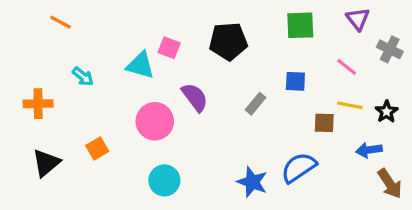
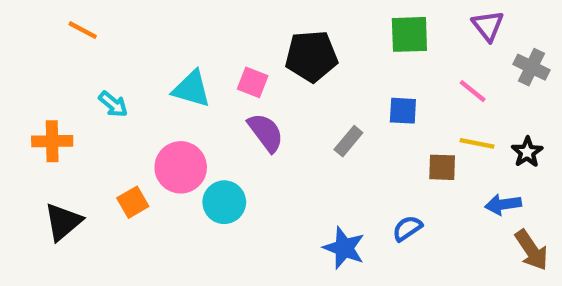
pink square: (169, 48) -> (253, 82), moved
pink circle: (155, 121) -> (181, 167), moved
blue semicircle: (299, 168) -> (407, 228), size x0.6
cyan circle: (164, 180) -> (224, 202), moved

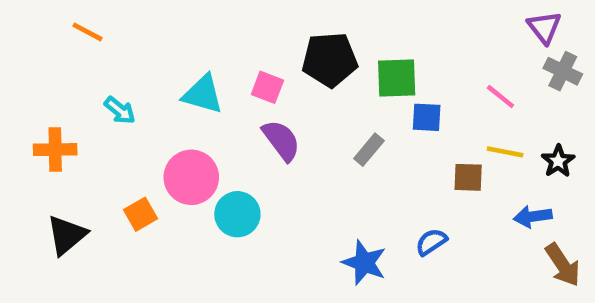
purple triangle: (488, 26) -> (544, 27), moved
green square: (409, 34) -> (397, 78), moved

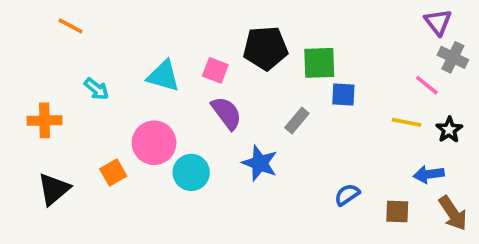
pink line: (500, 97) -> (427, 85), moved
brown square: (468, 177) -> (397, 211), moved
blue star: (364, 263) -> (260, 163), moved

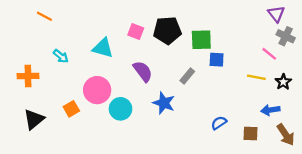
pink square: (215, 70) -> (136, 32), moved

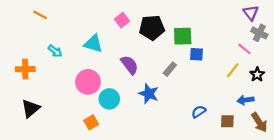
pink square: (136, 32) -> (122, 20), moved, turned 32
yellow line: (256, 77) -> (233, 70), turned -63
orange square: (71, 109) -> (91, 122), moved

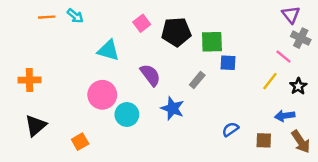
orange line: (40, 15) -> (47, 17), turned -32
cyan arrow: (55, 51) -> (75, 16), moved
orange square: (91, 122) -> (80, 142), moved

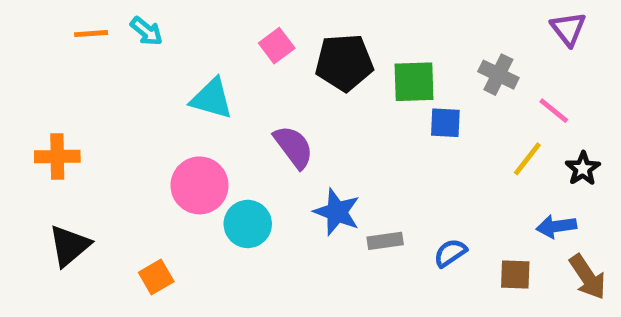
gray cross: (301, 38) -> (498, 75), moved
gray rectangle: (197, 80) -> (385, 241), moved, turned 42

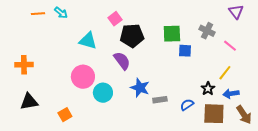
black pentagon: (344, 63) -> (132, 36), moved
yellow line: (527, 159) -> (225, 73), moved
black star: (583, 169) -> (208, 89), moved
black triangle: (69, 246) -> (29, 102), turned 30
brown square: (515, 275) -> (214, 114), size x1.6

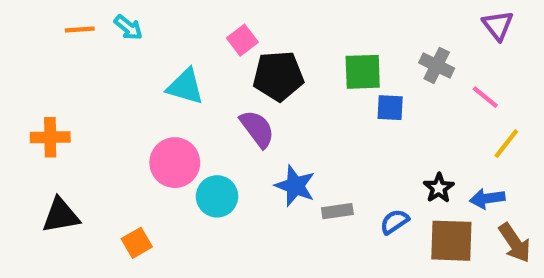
yellow line: (225, 73) -> (506, 144), moved

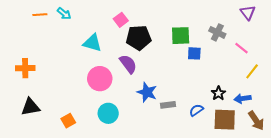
pink circle: (175, 163) -> (100, 79), moved
cyan circle: (217, 196) -> (108, 113), moved

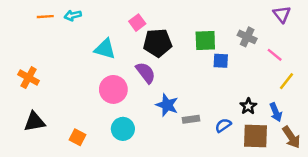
cyan arrow: (64, 14) -> (73, 15), turned 128
orange cross: (25, 68) -> (29, 78), turned 30
blue arrow: (243, 99) -> (276, 112), turned -105
orange square: (68, 121) -> (78, 137), turned -32

